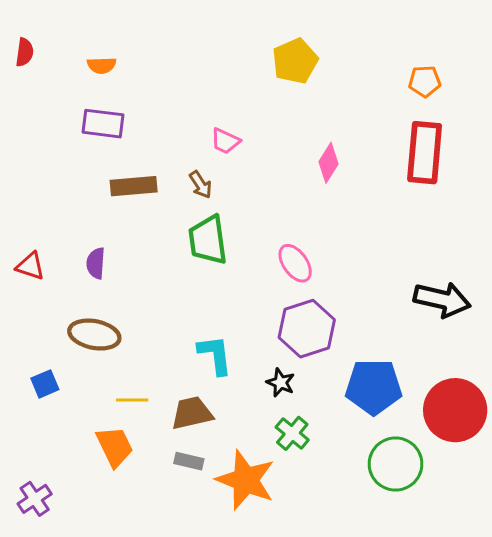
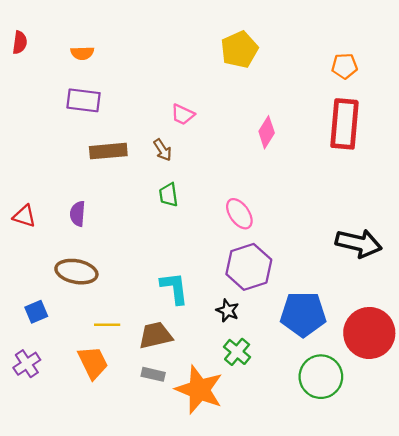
green trapezoid: (208, 240) -> (169, 195), size x0.6
purple cross: (35, 499) -> (27, 364), moved

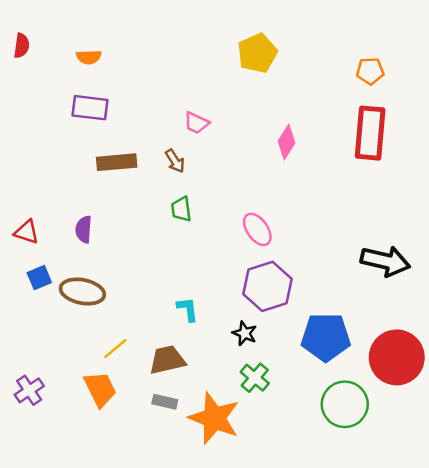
cyan L-shape: (174, 288) -> (188, 309), size x0.7
blue square: (36, 312) -> (39, 278), moved
yellow line: (107, 325) -> (115, 349), turned -40

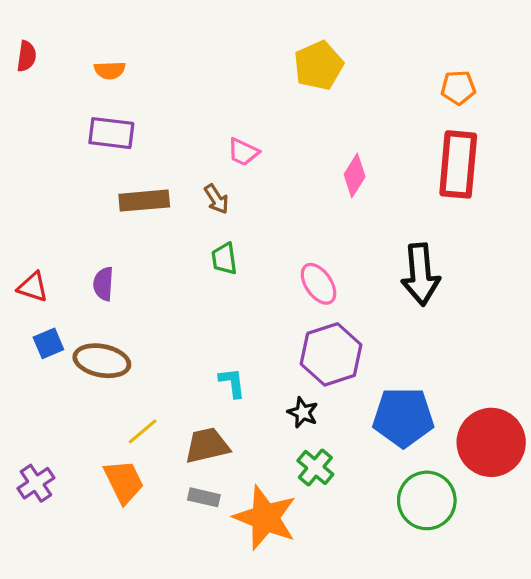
black arrow: (385, 261) -> (421, 274), moved, turned 72

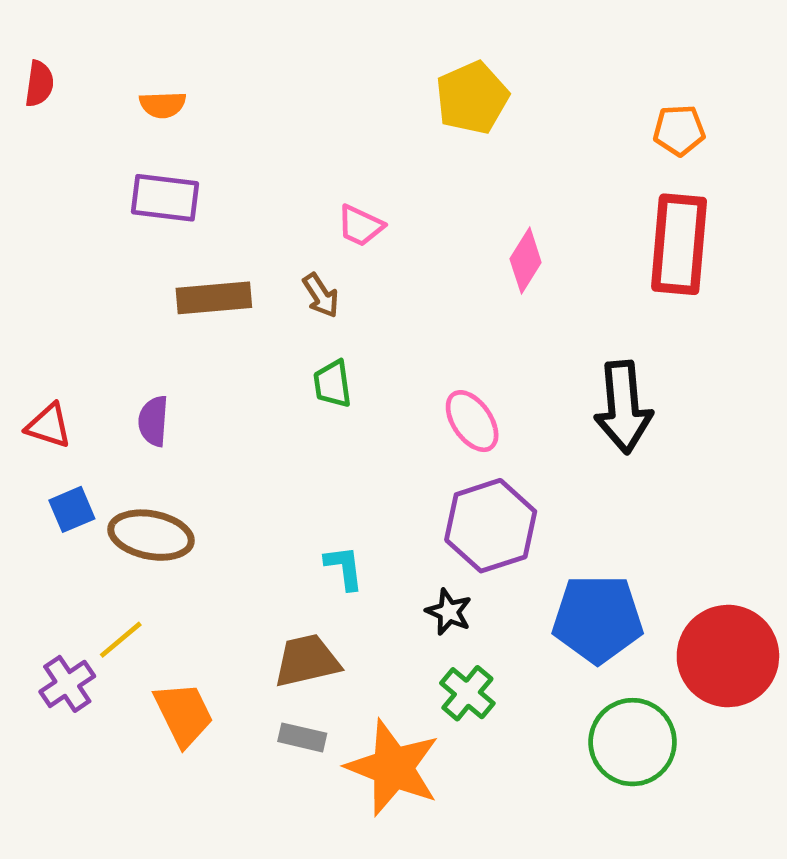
yellow line: (143, 431) -> (121, 640), moved
purple cross: (36, 483) -> (67, 684), moved

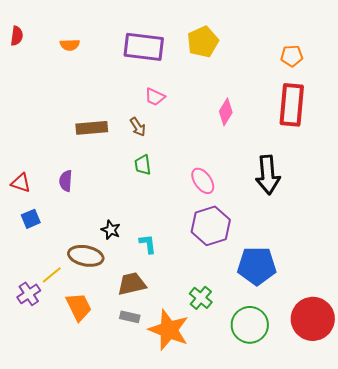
purple rectangle: (165, 198) -> (144, 47), moved, size x1.4
brown ellipse: (151, 535) -> (86, 256), moved
black star: (449, 612) -> (111, 230), moved
red circle: (728, 656) -> (313, 319), moved
green circle: (633, 742) -> (250, 325), moved

